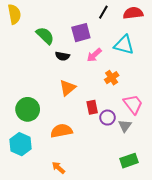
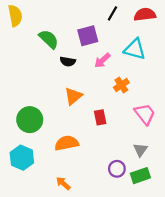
purple circle: (108, 118) -> (117, 169), moved
gray triangle: (125, 126) -> (140, 150), moved

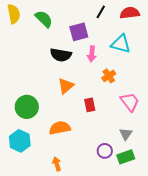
green semicircle: (49, 39) -> (44, 19), moved
pink arrow: (102, 60) -> (92, 54), turned -42
black semicircle: (68, 61) -> (61, 55), size x1.5
orange arrow: (63, 183) -> (57, 164), turned 32

